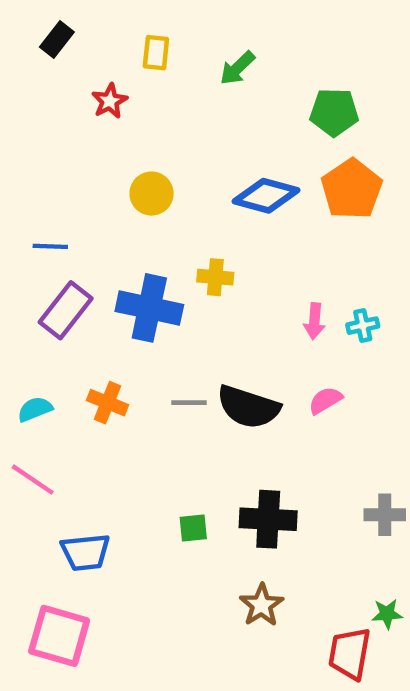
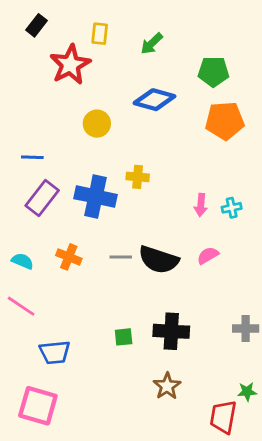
red star: (110, 101) -> (70, 65), size x1.8
orange pentagon: (352, 189) -> (225, 121), turned 30
blue diamond: (266, 196) -> (154, 100), moved
cyan semicircle: (35, 409) -> (22, 261), turned 45

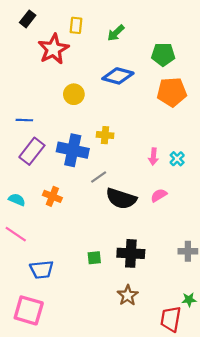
cyan cross: (232, 208) -> (177, 159), turned -32
gray line: (121, 257) -> (99, 177), moved, turned -35

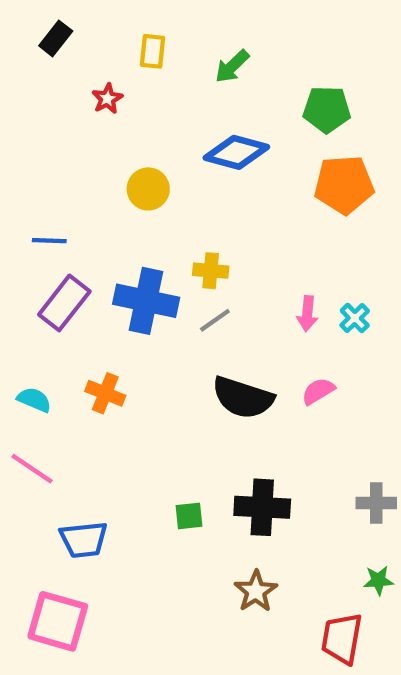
red star: (53, 49) -> (107, 99), size x0.5
gray line: (99, 177) -> (215, 320), moved
green star: (189, 300) -> (378, 580), moved

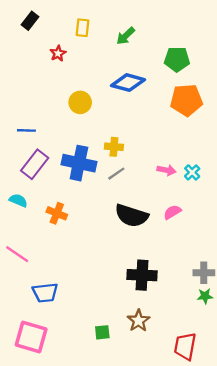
pink arrow: (307, 314) -> (166, 170), turned -84
cyan semicircle: (34, 400) -> (18, 200), moved
green square: (189, 516) -> (102, 332), moved
green star: (378, 580) -> (205, 296), moved

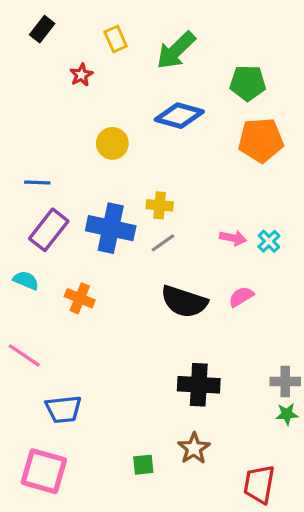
yellow rectangle: (82, 28) -> (116, 39), turned -30
green arrow: (126, 36) -> (176, 50), size x1.5

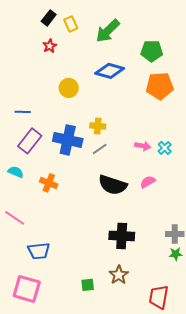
black rectangle: (42, 29) -> (49, 18), moved

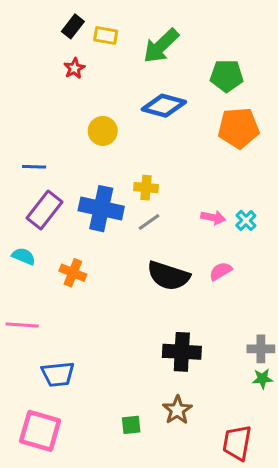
yellow rectangle: (71, 24) -> (106, 35), turned -56
pink line: (15, 218) -> (22, 325), turned -30

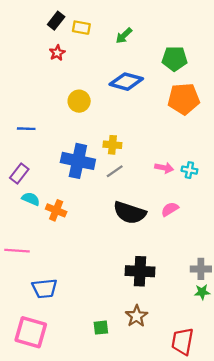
green arrow: (161, 46) -> (124, 36), size x0.6
purple rectangle: (45, 210) -> (19, 174), moved, size x0.7
cyan cross: (246, 220) -> (189, 170), turned -35
cyan semicircle: (24, 256) -> (31, 199), moved

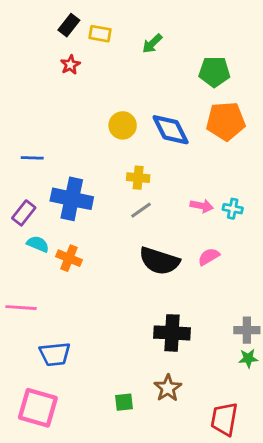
blue diamond: (126, 82) -> (171, 130), moved, turned 48
yellow circle: (79, 101) -> (123, 125), moved
blue cross: (78, 161) -> (72, 199), moved

